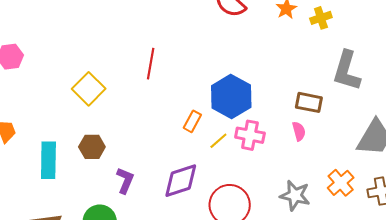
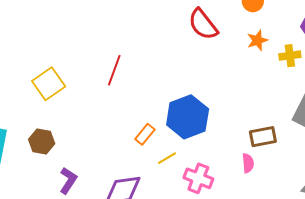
brown rectangle: (309, 102) -> (263, 137), turned -32
pink cross: (250, 135) -> (198, 178), moved

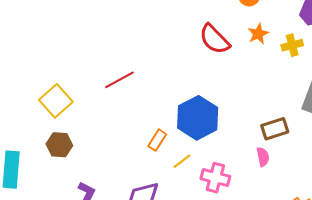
red semicircle: (203, 24) -> (215, 39), moved
red line: (114, 70) -> (119, 80), turned 48
brown hexagon: (42, 142) -> (59, 145), moved

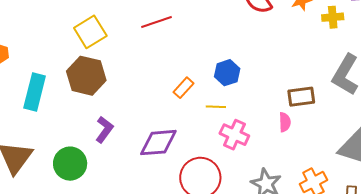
blue hexagon: (198, 118) -> (227, 73), size x0.6
brown hexagon: (59, 145) -> (86, 76), size x1.5
yellow line: (182, 161) -> (216, 107), moved, turned 30

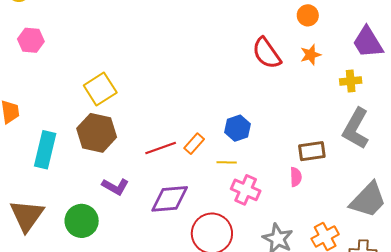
yellow cross: (333, 17) -> (351, 81), moved
red line: (157, 22) -> (161, 148), moved
purple L-shape: (104, 130) -> (115, 187), turned 84

